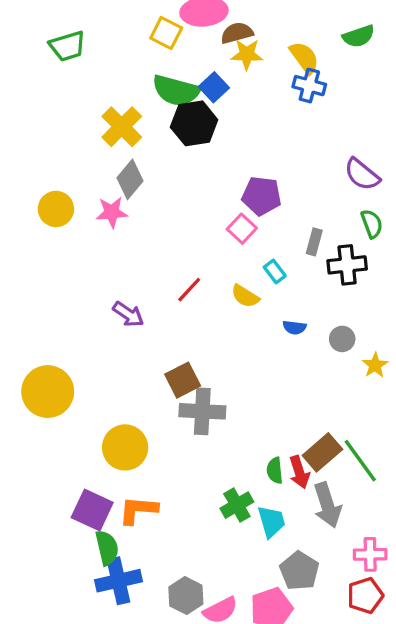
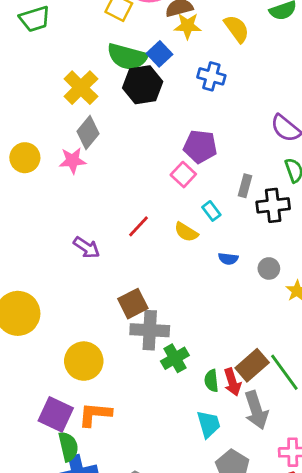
blue cross: (309, 86) -> (211, 76), moved
green cross: (237, 505) -> (175, 358), moved

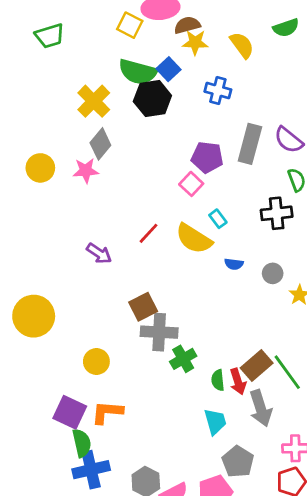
gray rectangle: (245, 186) -> (250, 144), moved, size x1.8
yellow semicircle: (186, 232) -> (194, 239), size x1.6
yellow circle: (84, 361) -> (96, 361), size x0.7

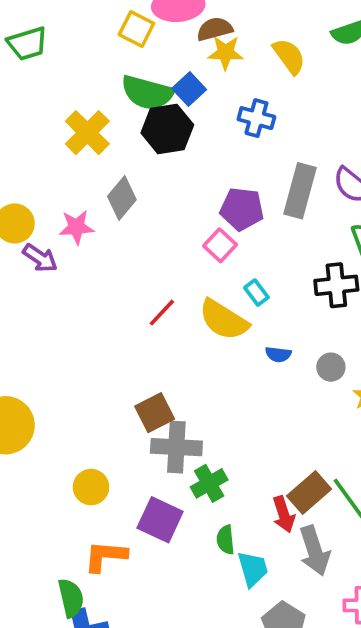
gray diamond: (100, 144) -> (122, 198), moved
purple arrow: (99, 253) -> (40, 258), moved
green semicircle: (218, 380) -> (225, 540), moved
purple square: (70, 412) -> (160, 520), moved

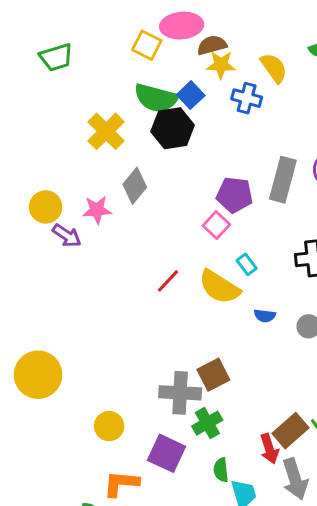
blue cross: (256, 118) -> (247, 98), moved
brown square: (155, 413) -> (213, 375), moved

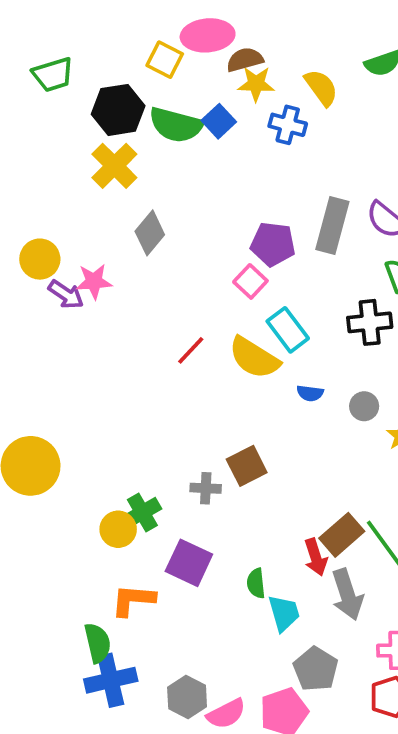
black hexagon: (173, 128) -> (118, 110), moved
pink star: (97, 210) -> (94, 281), moved
cyan rectangle: (247, 264) -> (288, 330), size x1.6
gray cross: (180, 393) -> (206, 488), size x0.6
green cross: (207, 423) -> (142, 512), moved

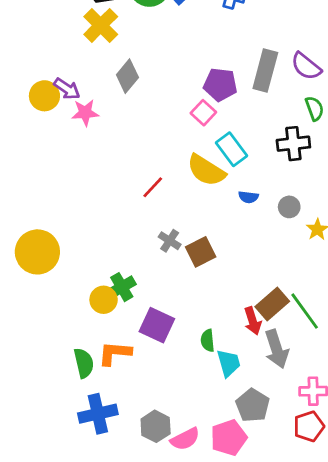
purple arrow: (66, 294) -> (67, 89), moved
red line: (191, 350) -> (153, 187), moved
gray cross: (206, 488) -> (170, 241), moved, turned 30
green semicircle: (98, 643) -> (84, 363), moved

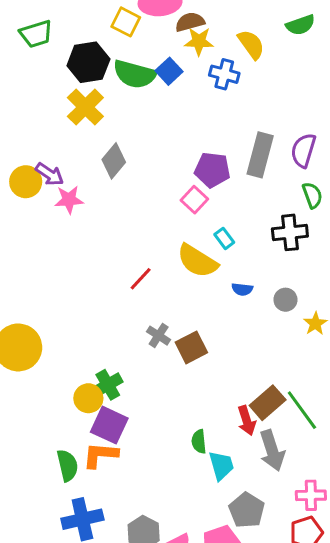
purple semicircle: (306, 66) -> (303, 150), turned 68
cyan rectangle: (232, 149) -> (224, 238), size x0.6
purple square: (157, 325) -> (109, 425), moved

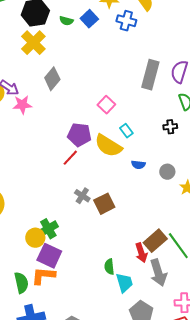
green semicircle: (135, 74) -> (66, 21), size x0.5
purple pentagon: (212, 170) -> (79, 135), moved
black cross: (290, 232) -> (170, 127), size x0.6

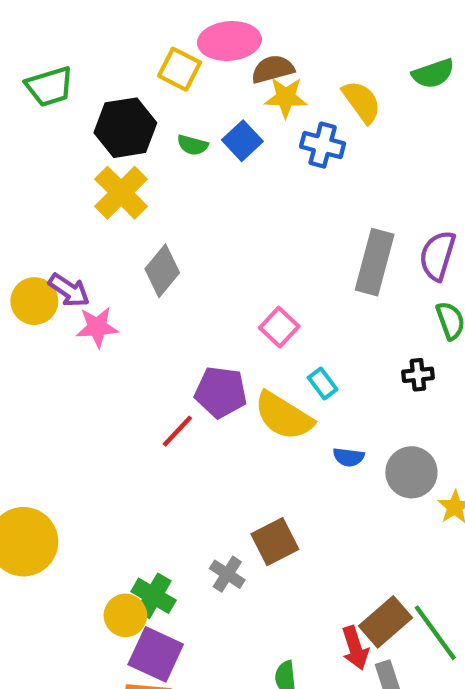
red line: (70, 158) -> (177, 431), moved
gray circle: (167, 172) -> (411, 472), size x1.5
gray cross: (82, 196) -> (227, 574), moved
green cross: (48, 229) -> (154, 596), turned -30

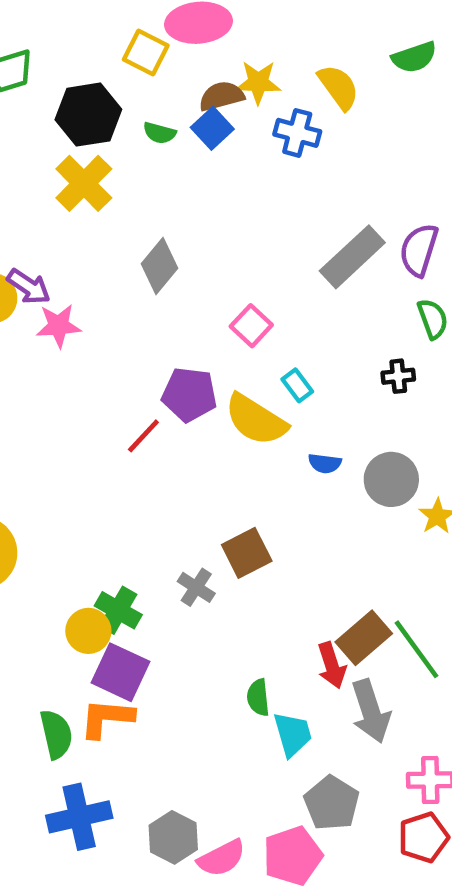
brown semicircle: (273, 69) -> (221, 96), moved
gray rectangle: (375, 262) -> (352, 257), turned 32
gray diamond: (162, 271) -> (160, 266), moved

